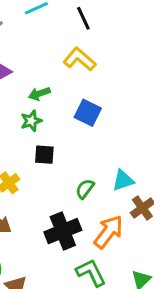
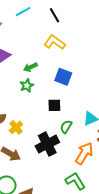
black square: (44, 155) -> (54, 105), moved
black cross: (63, 231) -> (47, 144), moved

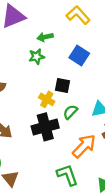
yellow cross: (16, 127) -> (47, 99), moved, turned -32

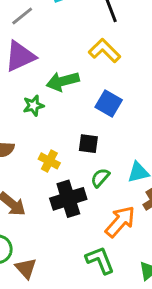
green arrow: (45, 37) -> (63, 81), size x1.5
green star: (37, 57) -> (33, 106), moved
yellow cross: (47, 99) -> (49, 161), moved

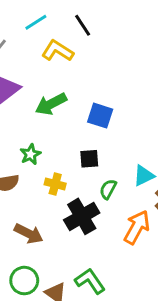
yellow L-shape: (105, 51) -> (58, 51), moved
green star: (33, 106) -> (30, 154), moved
green L-shape: (100, 260) -> (90, 281), moved

